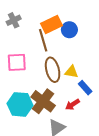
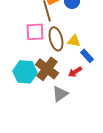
pink square: (17, 62) -> (35, 32), moved

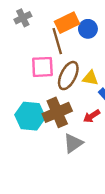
brown ellipse: (56, 39) -> (68, 76), turned 40
brown cross: (47, 69) -> (57, 112), turned 30

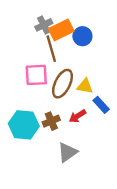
gray cross: (23, 18) -> (44, 25), moved
brown cross: (57, 112) -> (51, 121), size x0.6
red arrow: (92, 116) -> (77, 116), moved

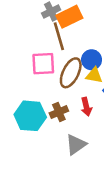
blue circle: (82, 36) -> (92, 60), moved
red arrow: (77, 116) -> (86, 107), turned -70

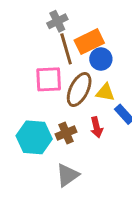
orange rectangle: (69, 17) -> (89, 42), moved
blue circle: (92, 60) -> (101, 59), moved
gray triangle: (76, 145) -> (67, 175), moved

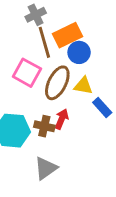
pink square: (49, 79) -> (27, 73), turned 32
red arrow: (97, 127) -> (62, 119), moved, turned -144
brown cross: (66, 133) -> (44, 126), turned 36

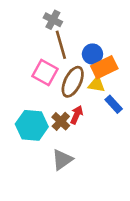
gray cross: (36, 15) -> (53, 20), turned -36
orange rectangle: (67, 35) -> (104, 67), moved
brown cross: (44, 126) -> (61, 121), turned 30

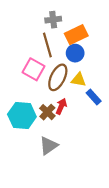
gray cross: (53, 20) -> (53, 20), moved, turned -35
orange rectangle: (104, 67) -> (76, 35), moved

